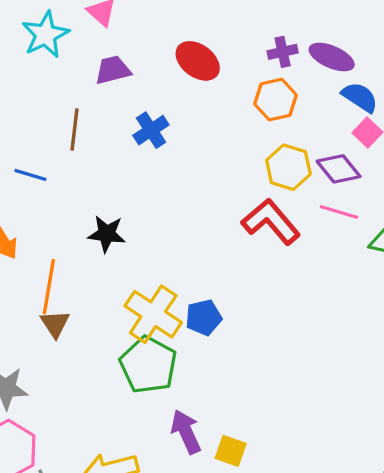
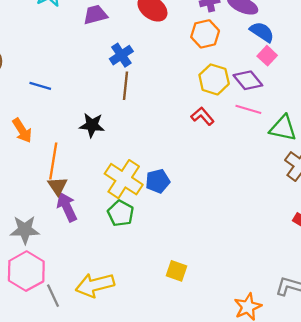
brown line: (74, 129) -> (125, 86), moved
red L-shape: (271, 222) -> (202, 116), size x0.6
green pentagon: (148, 365) -> (121, 213), size x0.7
purple arrow: (186, 432) -> (67, 207), moved

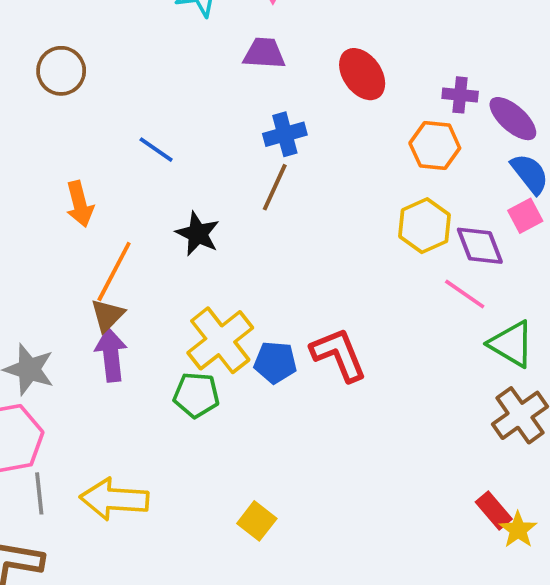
blue line: (40, 86) -> (156, 150), moved
red L-shape: (202, 116) -> (339, 355), moved, size x1.5
green pentagon: (121, 213) -> (196, 395), turned 30

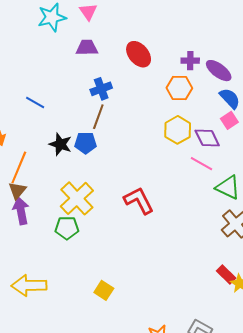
blue pentagon: (275, 362) -> (86, 143), moved

